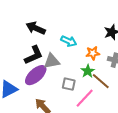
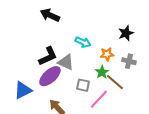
black arrow: (36, 28) -> (50, 15), moved
gray triangle: (52, 61) -> (66, 62), turned 36

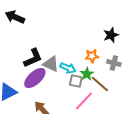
black arrow: (50, 15) -> (15, 17), moved
cyan arrow: (83, 42) -> (68, 68), moved
gray square: (83, 85) -> (76, 81), moved

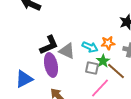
cyan arrow: (68, 68) -> (90, 47), moved
purple ellipse: (35, 78) -> (51, 65), turned -60

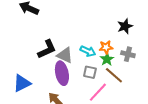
green star: (103, 61) -> (107, 59), moved
purple ellipse: (51, 65) -> (62, 73), moved

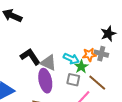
black L-shape: (47, 49) -> (30, 57), turned -100
gray cross: (128, 54) -> (101, 54), moved
green star: (107, 59) -> (81, 67), moved

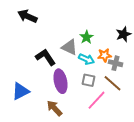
gray cross: (101, 54) -> (116, 63), moved
gray triangle: (48, 63) -> (70, 47), moved
green star: (81, 67) -> (86, 37), moved

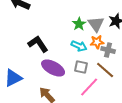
gray triangle: (70, 47) -> (96, 24), moved, turned 30
purple ellipse: (60, 81) -> (53, 68), turned -50

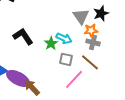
green star: (79, 24) -> (51, 43), moved
orange star: (97, 42) -> (91, 30), moved
purple ellipse: (53, 68) -> (18, 78), moved

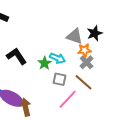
gray triangle: (81, 16) -> (75, 36), turned -36
gray cross: (93, 42) -> (87, 62), turned 32
brown arrow: (32, 87) -> (26, 107), turned 30

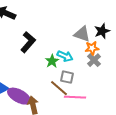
black L-shape: (17, 56) -> (28, 42), moved, turned 75
brown line: (84, 82) -> (59, 88), moved
pink line: (68, 99) -> (75, 97), turned 50

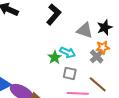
black L-shape: (28, 42) -> (54, 14), moved
orange star: (92, 48) -> (103, 47), moved
brown line: (59, 88) -> (98, 84), moved

